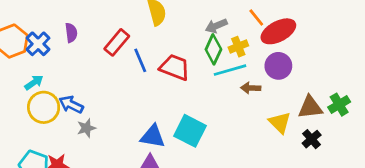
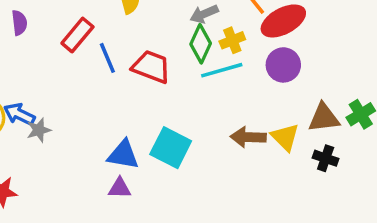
brown arrow: (251, 88) -> (248, 137), moved, size x1.4
gray star: (86, 128) -> (39, 130), moved
black cross: (312, 139) -> (326, 158), turned -30

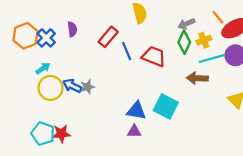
cyan line: (222, 70) -> (211, 59), moved
gray star: (39, 130) -> (87, 87), moved
brown arrow: (248, 137) -> (197, 78), moved

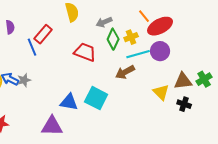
gray arrow: (186, 24) -> (104, 22), moved
blue line: (127, 51) -> (32, 47), moved
brown arrow: (197, 78) -> (125, 72), turned -30
purple triangle: (134, 131) -> (52, 126), moved, size x1.6

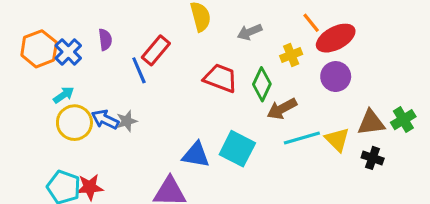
green diamond: (113, 39) -> (262, 84), moved
cyan line: (138, 54) -> (302, 138), moved

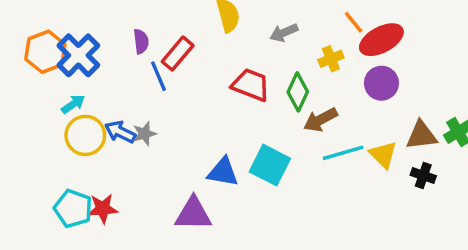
purple semicircle: (105, 40) -> (141, 41), moved
blue cross: (68, 52) -> (78, 55), size x1.4

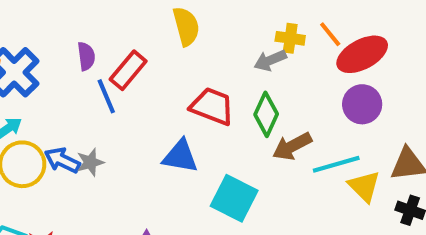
gray arrow: (284, 33) -> (270, 60), moved
yellow cross: (331, 59) -> (290, 38), moved, turned 30
cyan line: (343, 153) -> (336, 164), moved
blue triangle: (223, 172) -> (180, 156), moved

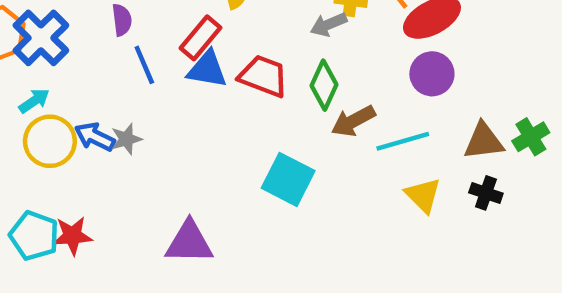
red rectangle: (128, 70) -> (200, 38), moved
blue triangle: (180, 156) -> (207, 69), moved
yellow triangle: (364, 186) -> (423, 195), moved

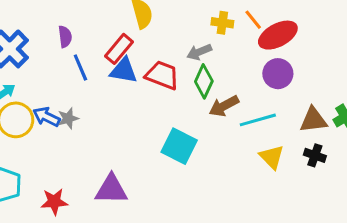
gray arrow: (329, 24) -> (199, 52), moved
red star: (72, 236) -> (54, 202), moved

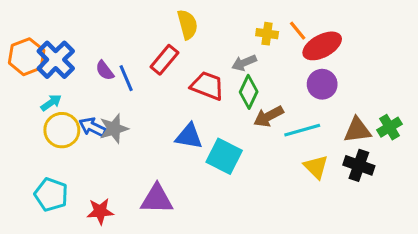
purple semicircle: (65, 37) -> (105, 70), moved, turned 150
blue triangle: (124, 71) -> (189, 136), moved
gray star: (68, 118) -> (114, 129), size x1.4
black cross: (315, 155) -> (359, 165), size x1.4

